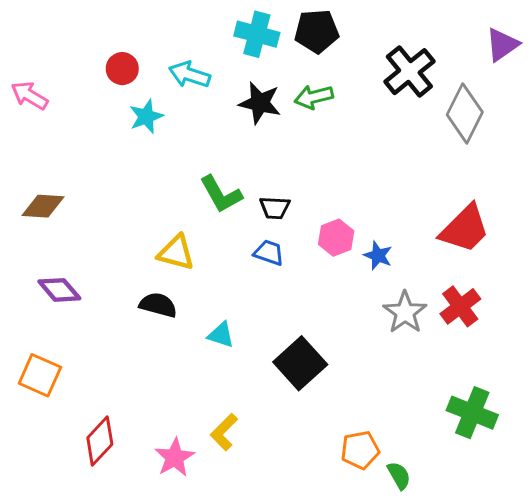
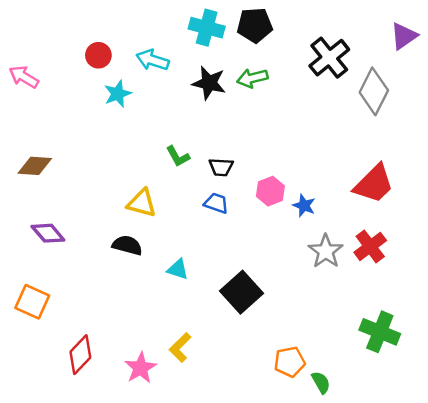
green L-shape: (221, 194) -> (178, 156), size x0.7

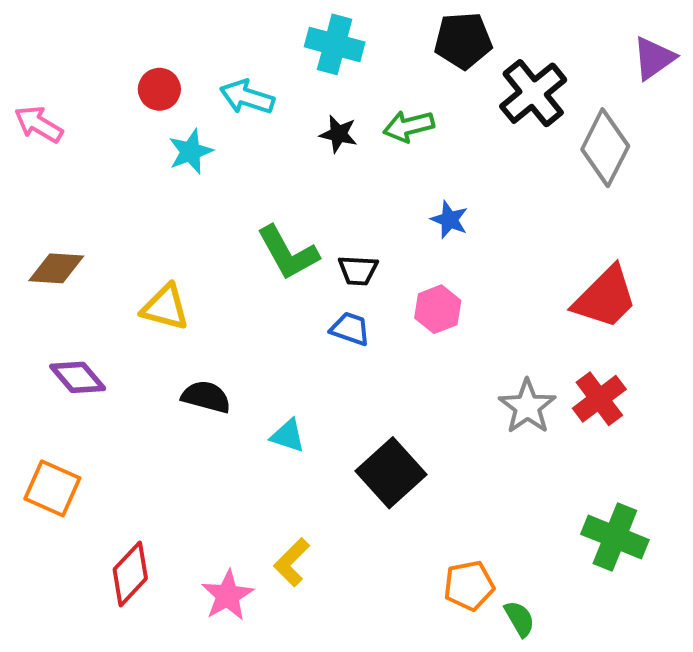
black pentagon: (255, 25) -> (463, 41), moved
black star: (209, 83) -> (338, 134), size x0.7
green L-shape: (178, 156) -> (288, 253), size x1.6
yellow triangle: (142, 203) -> (165, 307), moved
blue star: (304, 206) -> (449, 220), moved

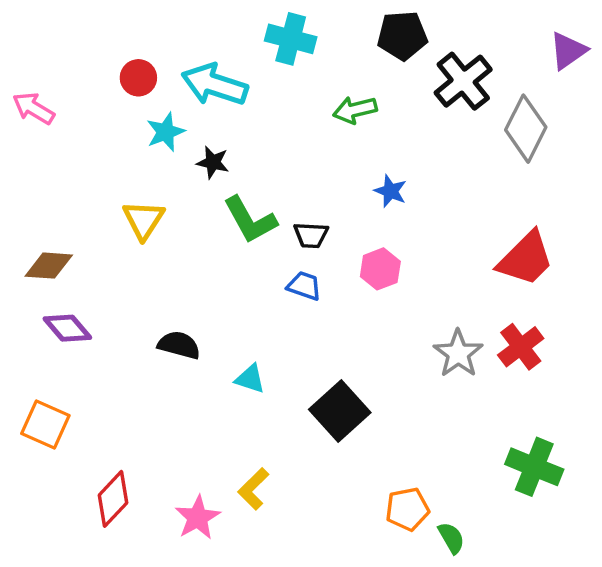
cyan arrow: (247, 97) -> (215, 85), size x1.4
black star: (338, 134) -> (213, 162), moved
brown diamond: (56, 268) -> (49, 266), moved
yellow triangle: (165, 307) -> (143, 220), moved, turned 48

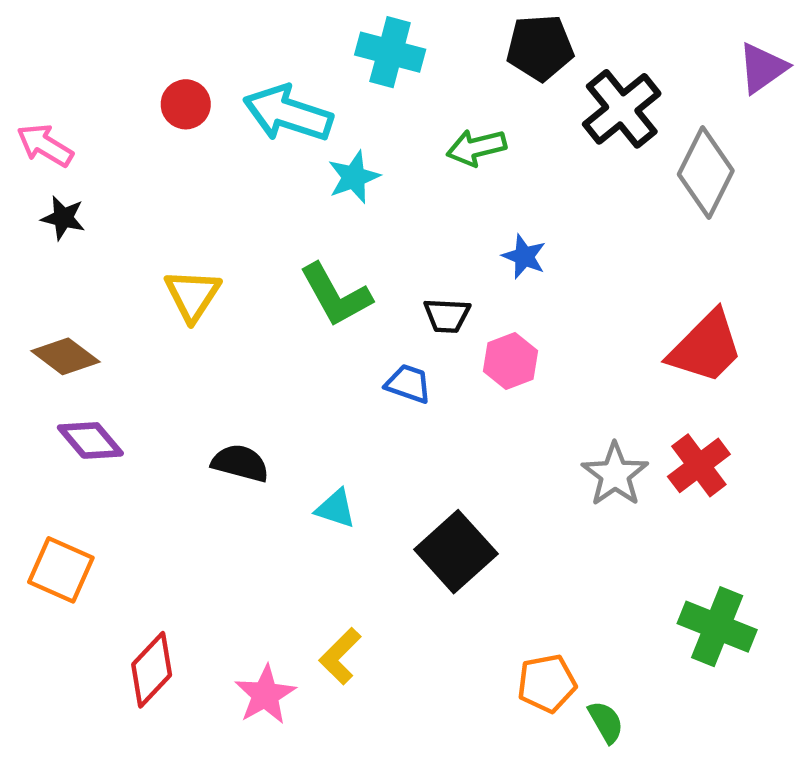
cyan star: (165, 132) -> (354, 177), moved
black star: (213, 162) -> (63, 218), moved
black trapezoid: (311, 235) -> (447, 316), moved
brown diamond: (49, 266) -> (65, 356), turned 33

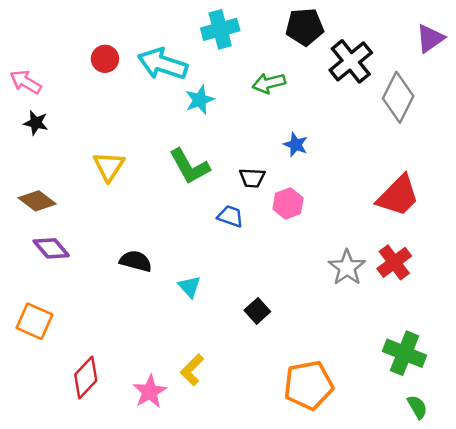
cyan cross: (390, 52) -> (220, 29), turned -30
cyan triangle: (336, 509) -> (189, 287), turned 30
black square: (456, 552) -> (257, 311), size x0.6
orange pentagon: (547, 683) -> (308, 385), size x1.5
green semicircle: (606, 722) -> (417, 407), moved

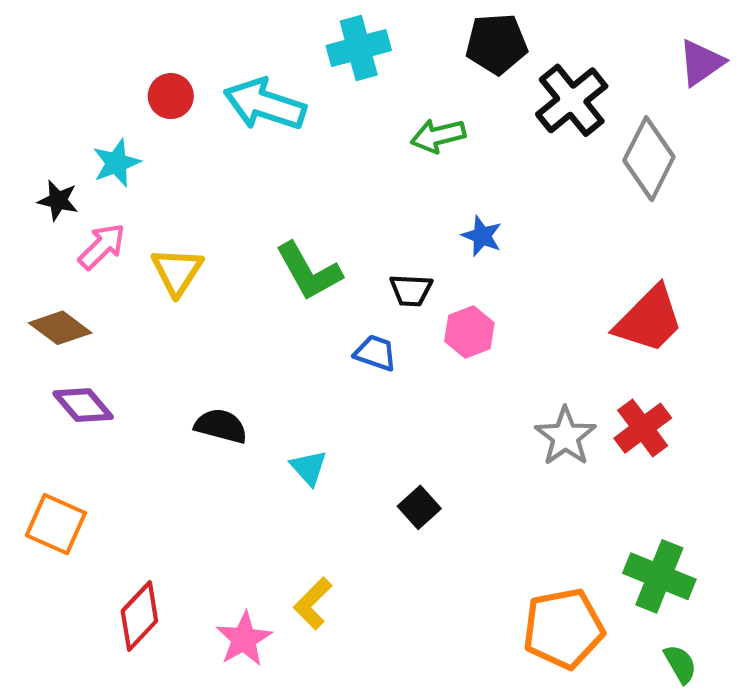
pink arrow: (26, 82) -> (102, 246), moved, turned 104
cyan star: (200, 100) -> (117, 163), moved
orange pentagon: (308, 385) -> (563, 629), moved

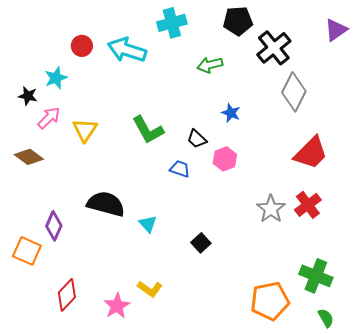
gray diamond: (649, 159) -> (294, 92), moved
black trapezoid: (411, 290) -> (197, 139), turned 40
purple diamond: (83, 405) -> (54, 226), moved, turned 64
black semicircle: (221, 426) -> (106, 204), size x1.5
yellow L-shape: (313, 603) -> (150, 289), turned -100

